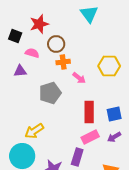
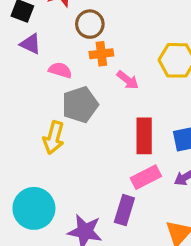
pink semicircle: (32, 53) -> (60, 70), moved
purple triangle: (20, 71) -> (31, 44), moved, turned 32
yellow arrow: (34, 131) -> (54, 138), moved, turned -42

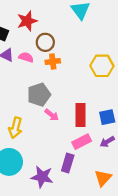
pink semicircle: (60, 70) -> (26, 57), moved
pink arrow: (128, 80) -> (52, 115), moved
yellow arrow: (54, 138) -> (15, 128), moved

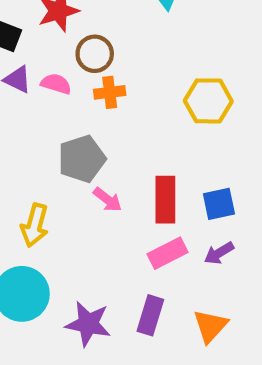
purple rectangle: (68, 163) -> (150, 315), moved

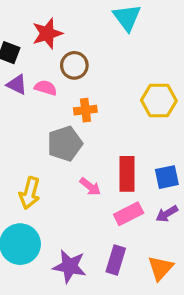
orange cross: (110, 92) -> (85, 110), moved
pink arrow: (108, 200) -> (90, 187), moved

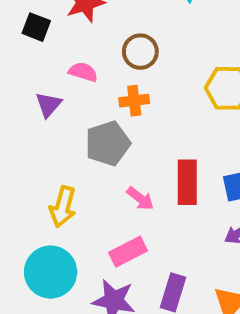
brown circle: (74, 65) -> (140, 52), moved
purple triangle: (17, 85) -> (48, 105), moved, turned 45
pink rectangle: (129, 214) -> (128, 252), moved

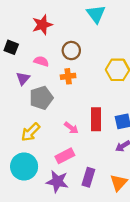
black square: (36, 27) -> (11, 47), moved
gray pentagon: (108, 143) -> (41, 98), moved
yellow arrow: (63, 207) -> (30, 132), turned 30

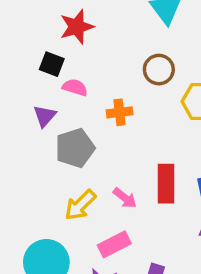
black square: (11, 47) -> (52, 64), moved
brown circle: (71, 51) -> (159, 70), moved
yellow arrow: (30, 132) -> (80, 205), moved

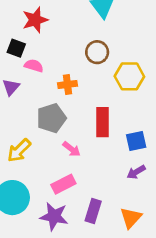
gray pentagon: (75, 148) -> (51, 118), moved
red rectangle: (166, 184) -> (102, 122), moved
yellow arrow: (80, 205) -> (19, 150), moved

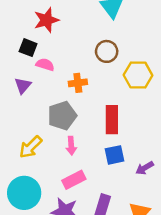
blue square: (136, 141) -> (114, 155), moved
pink arrow: (72, 149) -> (71, 146), moved, turned 48

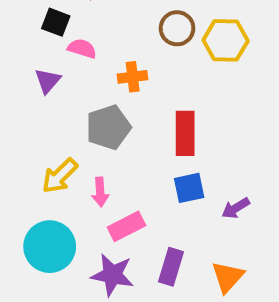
yellow hexagon: (138, 75) -> (226, 40), moved
pink arrow: (71, 146) -> (100, 192), moved

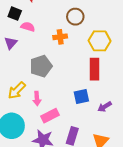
yellow hexagon: (226, 40) -> (100, 41), moved
orange cross: (133, 77) -> (60, 37), moved
red rectangle: (185, 133) -> (95, 69), moved

